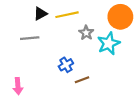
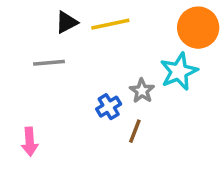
gray star: (86, 33) -> (142, 91), moved
brown line: (82, 80) -> (135, 131), turned -48

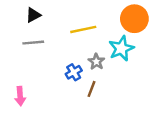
black triangle: (66, 22) -> (33, 15), moved
yellow line: (110, 24) -> (83, 29), moved

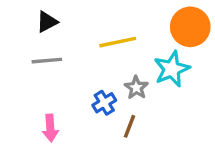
pink arrow: (20, 96) -> (50, 128), moved

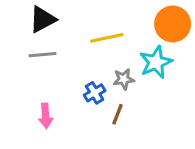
black triangle: (47, 22) -> (43, 19), size x1.4
gray star: (136, 88) -> (124, 79), turned 30

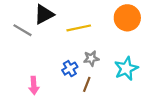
black triangle: (43, 19) -> (44, 14), moved
gray line: (43, 55) -> (22, 30), moved, turned 36
cyan star: (156, 62) -> (126, 69), moved

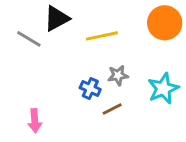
blue cross: (70, 69) -> (90, 89), turned -35
brown line: (87, 84) -> (112, 109), turned 42
pink arrow: (34, 85) -> (35, 121), moved

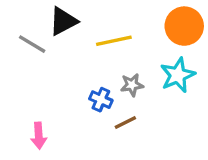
cyan star: (163, 89) -> (178, 75), moved

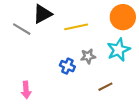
brown line: (125, 123) -> (105, 87), moved

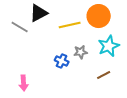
orange circle: (123, 17) -> (99, 16), moved
brown line: (105, 87) -> (104, 75), moved

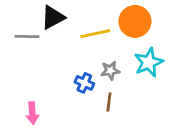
gray line: (20, 27) -> (27, 36), turned -30
brown line: (104, 75) -> (109, 102), moved, turned -56

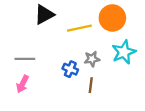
gray line: (27, 36) -> (25, 59), moved
pink arrow: (32, 113) -> (23, 84), moved, turned 30

